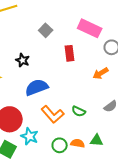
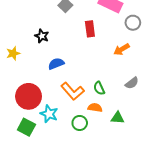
blue semicircle: (37, 87) -> (56, 64), size x0.7
green semicircle: (79, 111) -> (99, 88), turned 40
orange semicircle: (78, 143) -> (95, 108), moved

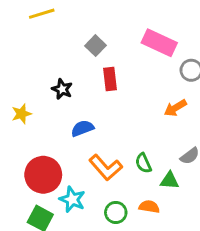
red rectangle: (90, 29) -> (110, 79), moved
orange semicircle: (95, 108) -> (149, 207), moved
green triangle: (118, 118) -> (169, 181), moved

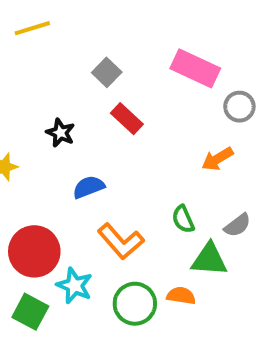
red rectangle: (110, 79) -> (127, 119), turned -40
green semicircle: (143, 163) -> (183, 219), moved
green triangle: (169, 181) -> (209, 259), size x1.4
green circle: (116, 212) -> (135, 304), size x1.4

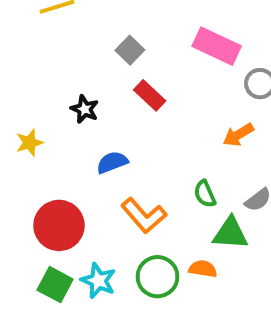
cyan star: (75, 286) -> (98, 281), moved

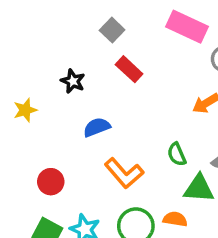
red circle: (59, 225) -> (51, 182), size x0.6

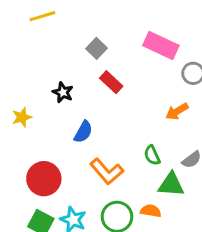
blue semicircle: (97, 127) -> (83, 132), turned 140
red circle: (51, 182) -> (44, 179), size x1.5

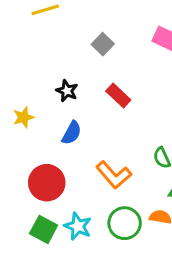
red rectangle: (111, 82) -> (118, 96), moved
blue semicircle: (83, 132) -> (72, 133), moved

